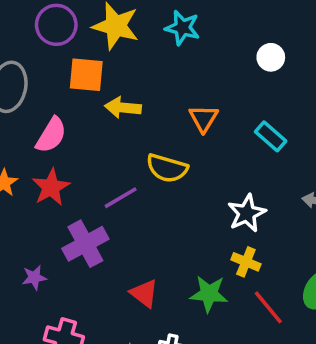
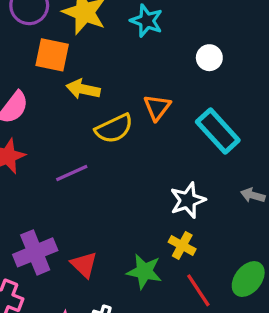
white circle: (271, 57) -> (209, 58), moved
cyan rectangle: (271, 136) -> (218, 131), size x1.5
yellow semicircle: (167, 168) -> (114, 129), moved, turned -48
purple cross: (85, 244) -> (35, 252), moved

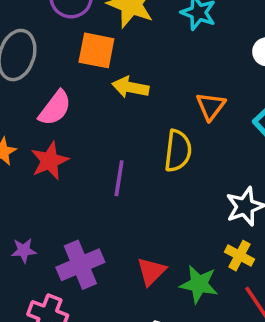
yellow semicircle: (114, 129) -> (178, 151), moved, turned -57
purple line: (72, 173) -> (119, 178), turned -56
red triangle: (84, 265) -> (151, 271), moved, turned 32

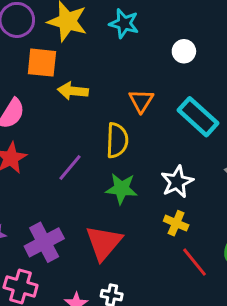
purple line: (119, 178) -> (70, 167), turned 36
red triangle: (151, 271) -> (104, 243), size x1.5
green star: (199, 284) -> (121, 189), moved

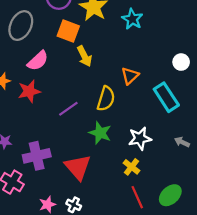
white circle: (184, 51) -> (181, 62), moved
yellow arrow: (73, 91) -> (84, 56), turned -138
red triangle: (104, 243) -> (78, 167), turned -36

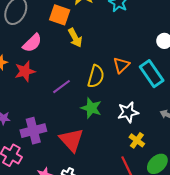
orange triangle: (130, 76) -> (121, 65), moved
yellow cross: (132, 167) -> (137, 140), moved

